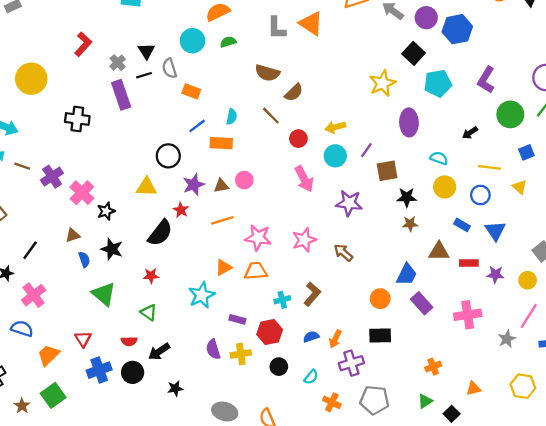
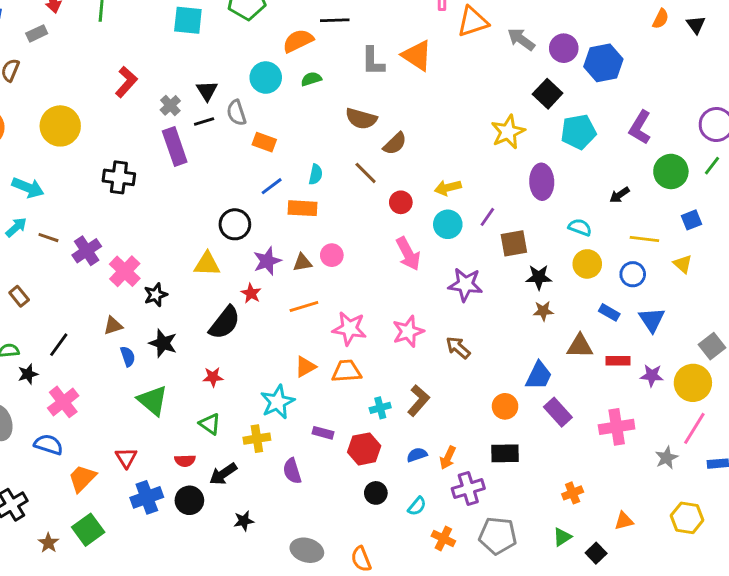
yellow circle: (528, 280) -> (693, 383), size x1.6
yellow cross: (241, 354) -> (257, 439), moved

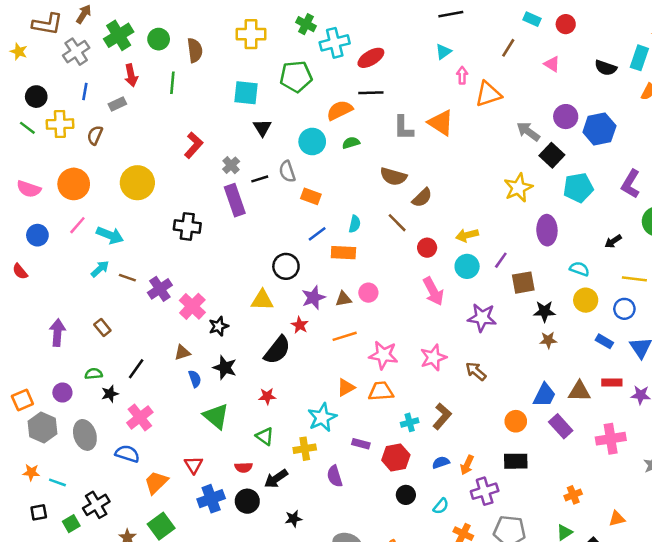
gray arrow: (521, 39) -> (528, 132), moved
black triangle: (207, 91) -> (262, 128), moved
brown triangle: (580, 346) -> (579, 391), moved

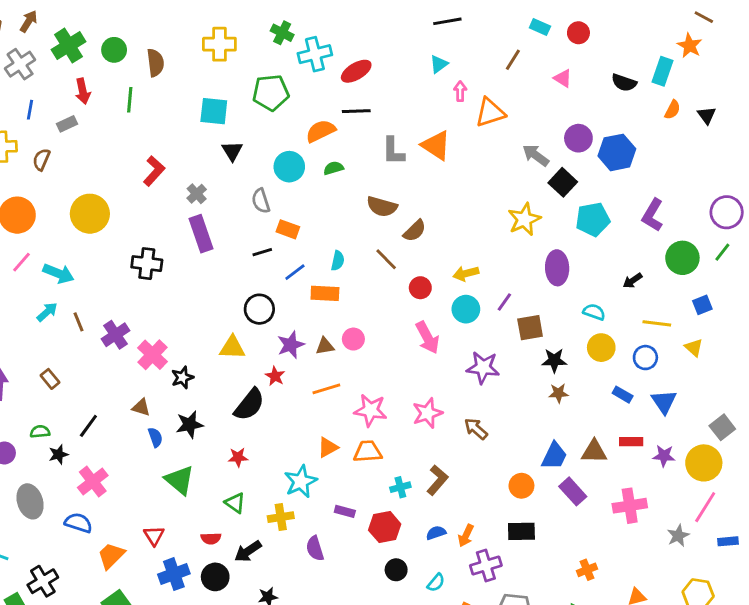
black line: (260, 179) -> (262, 252), moved
brown line: (127, 278) -> (78, 322), turned 49
brown triangle: (182, 353) -> (141, 407), turned 35
black star: (225, 368) -> (190, 424), turned -30

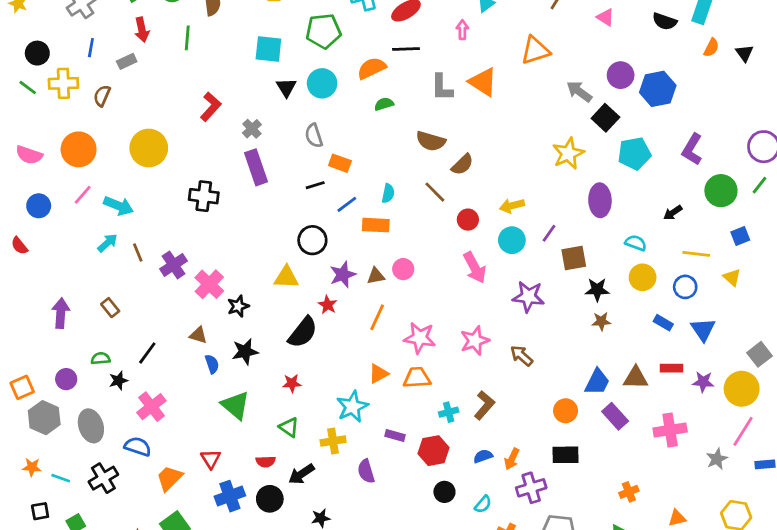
pink arrow: (460, 91) -> (462, 30), moved
cyan circle: (289, 167) -> (322, 83), moved
orange line: (326, 389) -> (377, 317), turned -48
black cross: (43, 581) -> (103, 478), moved

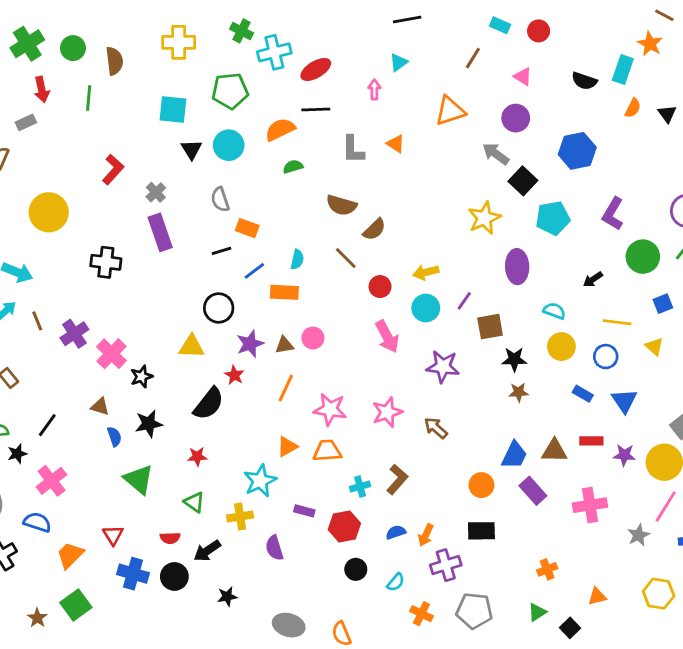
purple circle: (621, 75) -> (516, 118), moved
orange triangle: (483, 82) -> (396, 144), size x0.6
blue cross: (230, 496) -> (133, 574), turned 36

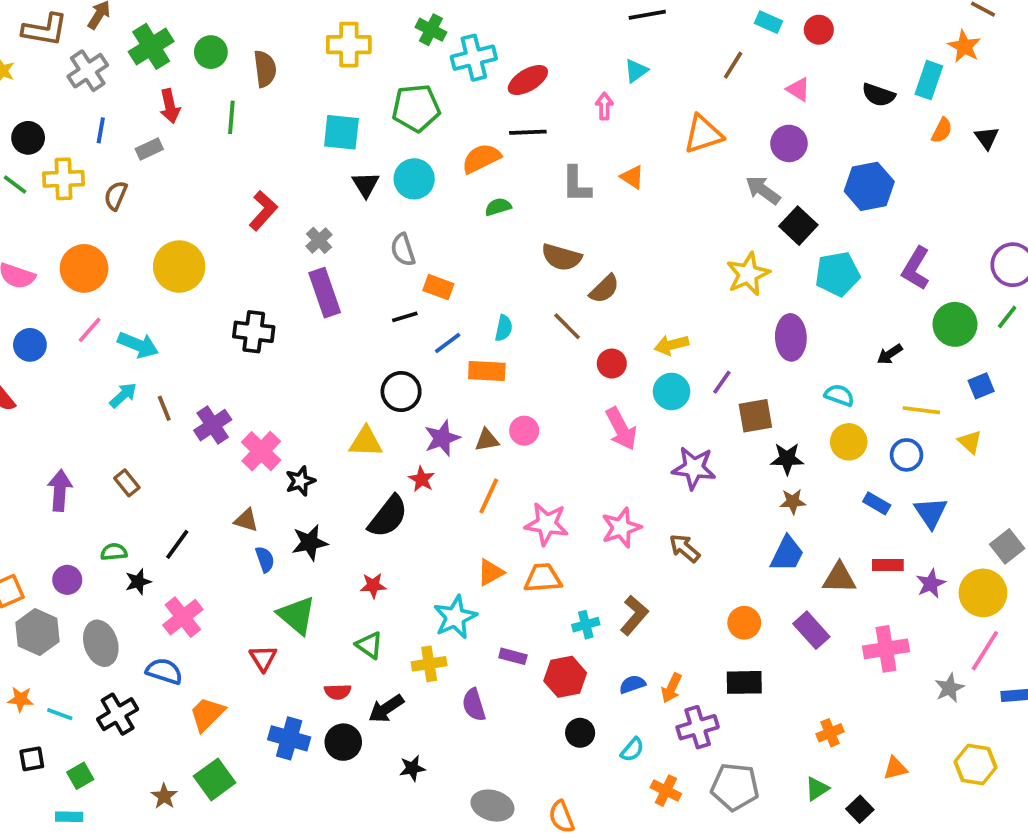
blue trapezoid: (514, 455) -> (787, 554), moved
purple star: (624, 455) -> (931, 584), turned -30
red triangle: (113, 535) -> (263, 658), moved

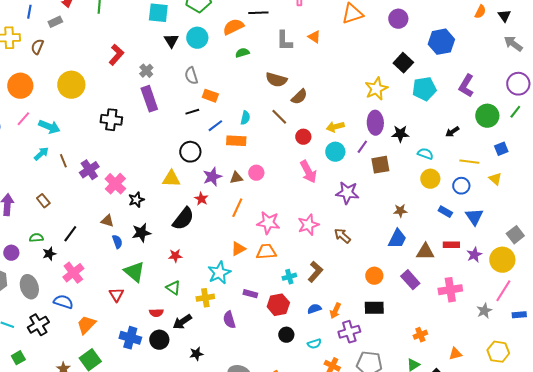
gray arrow: (763, 190) -> (513, 44), moved
purple ellipse: (791, 337) -> (375, 123), moved
black star: (787, 459) -> (400, 134), moved
cyan semicircle: (632, 750) -> (314, 344), turned 32

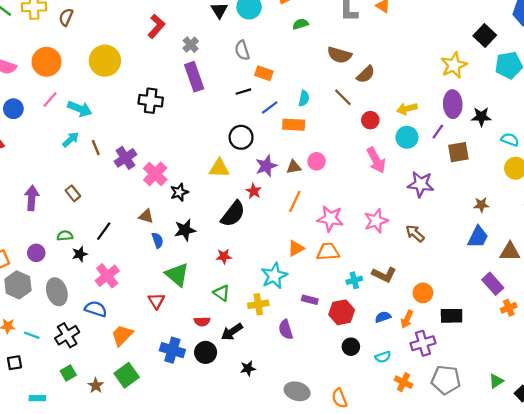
brown L-shape: (315, 272) -> (384, 275), turned 75
orange circle: (374, 276) -> (423, 293), moved
orange cross: (420, 335) -> (509, 308), moved
green square: (18, 358) -> (68, 373), moved

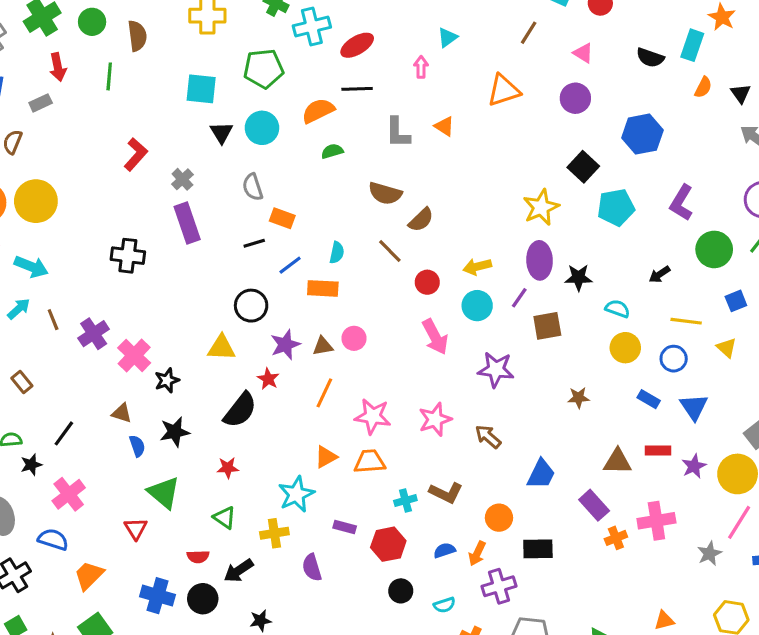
yellow circle: (105, 61) -> (36, 201), moved
blue trapezoid: (478, 237) -> (541, 474), moved

